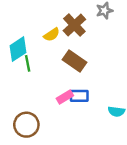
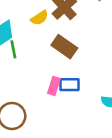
pink rectangle: (65, 97) -> (54, 86), turned -42

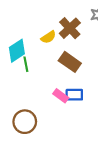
pink rectangle: (54, 86) -> (61, 96), turned -70

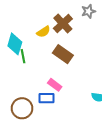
cyan diamond: (17, 51) -> (15, 44), turned -40
blue rectangle: (74, 95) -> (47, 98), moved

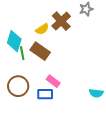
brown rectangle: (63, 54) -> (40, 51), moved
brown circle: (22, 108) -> (18, 86), moved

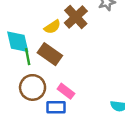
cyan diamond: (14, 41) -> (18, 42), turned -30
brown circle: (18, 86) -> (33, 87), moved

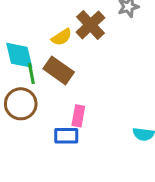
brown circle: (33, 87) -> (21, 104), moved
pink rectangle: (66, 91) -> (78, 116), turned 63

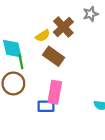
brown rectangle: (59, 70) -> (54, 56), moved
pink rectangle: (78, 116) -> (55, 92), size x1.5

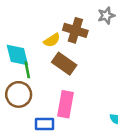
brown cross: (63, 27) -> (75, 30), turned -30
blue rectangle: (46, 106) -> (45, 124), moved

